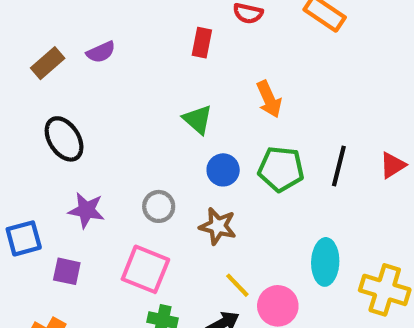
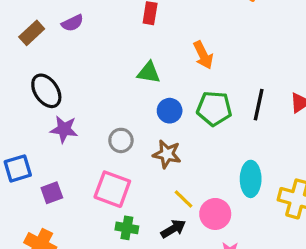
green triangle: (198, 120) -> (149, 72), turned -30
purple star: (86, 210) -> (64, 129), moved
purple square: (67, 271) -> (52, 193), turned -30

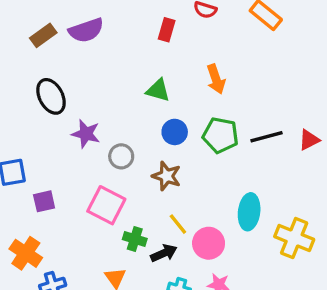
purple semicircle: (72, 23) -> (86, 30), size x1.5
black line: (259, 105) -> (266, 137), turned 56
purple star: (64, 129) -> (86, 134), moved
green cross: (127, 228) -> (135, 239), moved

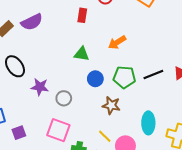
orange arrow: (216, 79) -> (117, 42), turned 84
brown star: (167, 176) -> (111, 105), moved

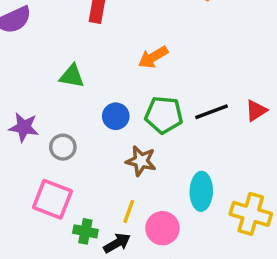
green triangle: (82, 54) -> (72, 76), moved
yellow line: (105, 136) -> (129, 211), turned 64

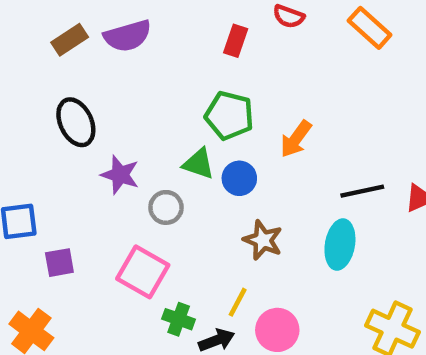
orange arrow: (153, 57) -> (296, 139), moved, turned -32
green triangle: (72, 76) -> (199, 164), moved
green pentagon: (164, 115) -> (229, 115), moved
cyan ellipse: (201, 191) -> (340, 245), moved

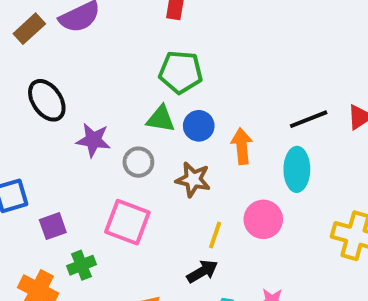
orange arrow: (296, 139) -> (242, 146), moved, turned 148
brown star: (263, 240) -> (193, 180), moved
green cross: (179, 319) -> (81, 265), moved, turned -32
pink circle: (277, 330) -> (263, 219), moved

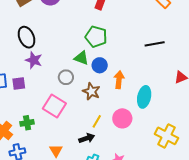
black line: (309, 119) -> (155, 44), moved
purple star: (93, 140) -> (34, 60), moved
purple square: (53, 226) -> (19, 84), moved

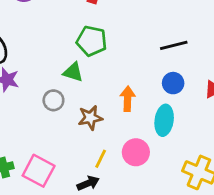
blue circle: (100, 65) -> (173, 83), moved
brown star: (91, 91) -> (90, 118), turned -30
pink square: (54, 106) -> (39, 171), moved

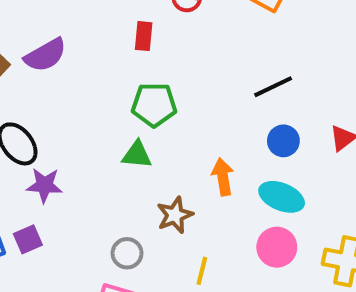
gray circle: (53, 100) -> (127, 253), moved
cyan ellipse: (164, 120) -> (282, 197), turned -64
pink circle: (136, 152) -> (277, 247), moved

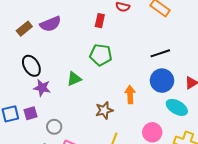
blue circle: (283, 141) -> (162, 81), size x1.5
green triangle: (137, 155) -> (74, 79), moved, turned -35
cyan ellipse: (282, 197) -> (177, 107), moved
gray circle: (127, 253) -> (54, 127), moved

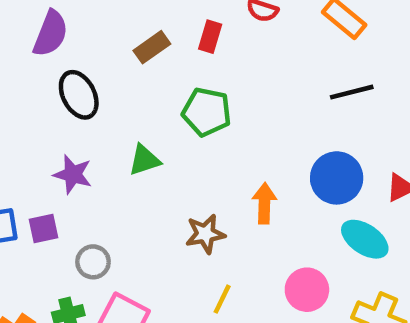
purple semicircle: (50, 24) -> (51, 34), moved, turned -50
brown rectangle: (24, 29) -> (152, 47), moved
black line: (160, 53) -> (352, 92), moved
black ellipse: (31, 66) -> (79, 95), moved

